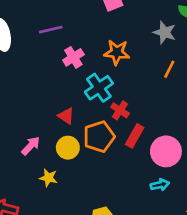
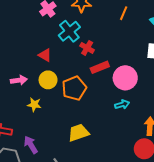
red rectangle: (135, 136) -> (100, 67), turned 42
orange pentagon: (99, 137) -> (74, 88), moved
pink arrow: (31, 146) -> (19, 80), turned 42

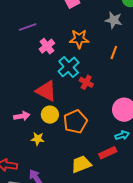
orange line: (124, 13) -> (114, 53), moved
red triangle: (45, 55) -> (46, 91), size x1.6
red rectangle: (100, 67) -> (108, 153), moved

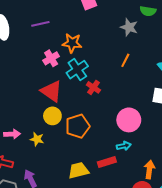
orange star: (79, 39) -> (72, 43), moved
pink cross: (47, 46) -> (51, 58), moved
pink arrow: (22, 116) -> (12, 134), moved

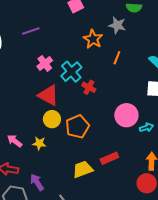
orange star: (72, 43) -> (93, 39), moved, turned 30
pink arrow: (12, 134) -> (15, 141), turned -133
cyan arrow: (124, 146) -> (147, 127), moved

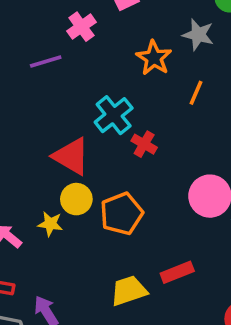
purple line: (31, 31) -> (46, 62), moved
pink cross: (45, 63) -> (81, 27), moved
yellow star: (39, 143) -> (50, 224), moved

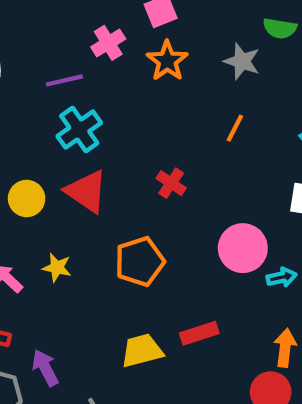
orange star: (154, 58) -> (167, 61), moved
cyan cross: (114, 115) -> (79, 129), moved
yellow circle: (76, 199) -> (27, 198), moved

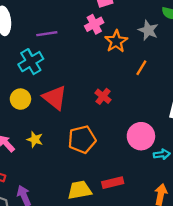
pink cross: (108, 43) -> (94, 24), moved
orange star: (167, 61) -> (116, 41), moved
cyan cross: (79, 129) -> (31, 62), moved

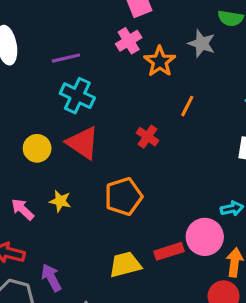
cyan cross: (31, 62) -> (77, 96), moved, turned -30
orange line: (141, 68) -> (187, 106), moved
pink circle: (141, 136) -> (205, 237), moved

